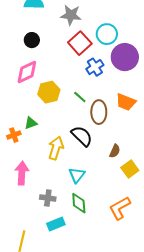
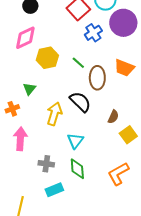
green triangle: (31, 123) -> (29, 89), turned -32
orange cross: (14, 135) -> (12, 109), moved

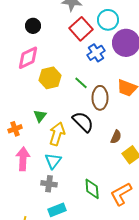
green triangle: (29, 89) -> (40, 116), moved
cyan triangle: (75, 141) -> (53, 161), moved
green diamond: (77, 169) -> (92, 189), moved

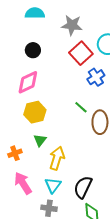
yellow hexagon: (50, 78) -> (35, 112), moved
black semicircle: (83, 122) -> (83, 187), moved, turned -110
pink arrow: (23, 159) -> (23, 183), turned -35

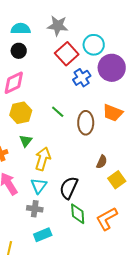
cyan semicircle: (35, 13) -> (21, 29), moved
green line: (81, 107) -> (58, 112), moved

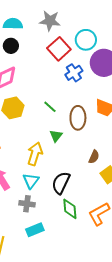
green triangle: (26, 141) -> (56, 136), moved

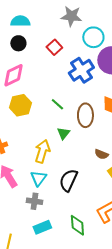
gray star: (50, 21) -> (71, 16), moved
red square: (59, 49) -> (54, 47), moved, size x0.7
blue cross: (74, 73) -> (81, 70), size x1.4
brown semicircle: (94, 157) -> (101, 154), turned 88
green diamond: (70, 209) -> (77, 225), moved

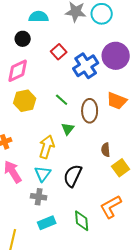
cyan semicircle: (20, 21) -> (39, 17), moved
cyan circle: (93, 37) -> (102, 14), moved
red square: (54, 47) -> (59, 52), moved
brown semicircle: (101, 154) -> (106, 150), turned 64

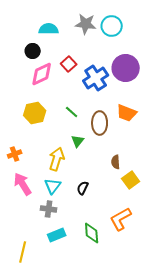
pink diamond: (18, 71) -> (42, 74), moved
black semicircle: (73, 176) -> (83, 188), size x0.6

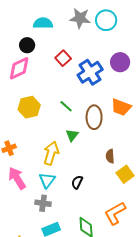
purple circle: (126, 68) -> (120, 62), size x0.7
pink diamond: (42, 74) -> (19, 68), moved

